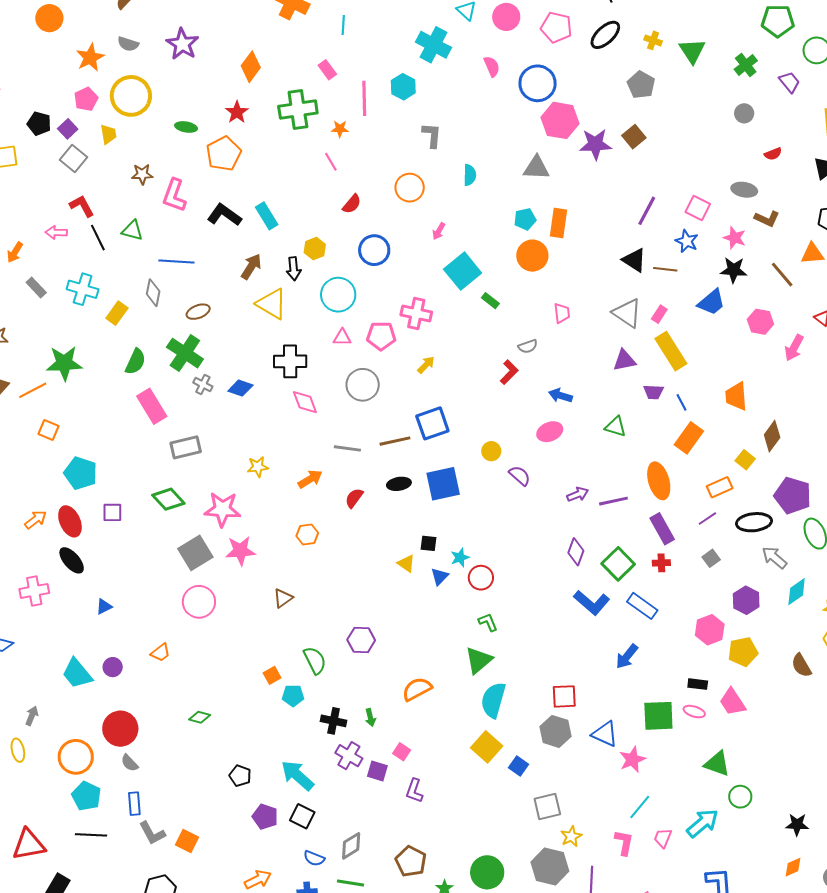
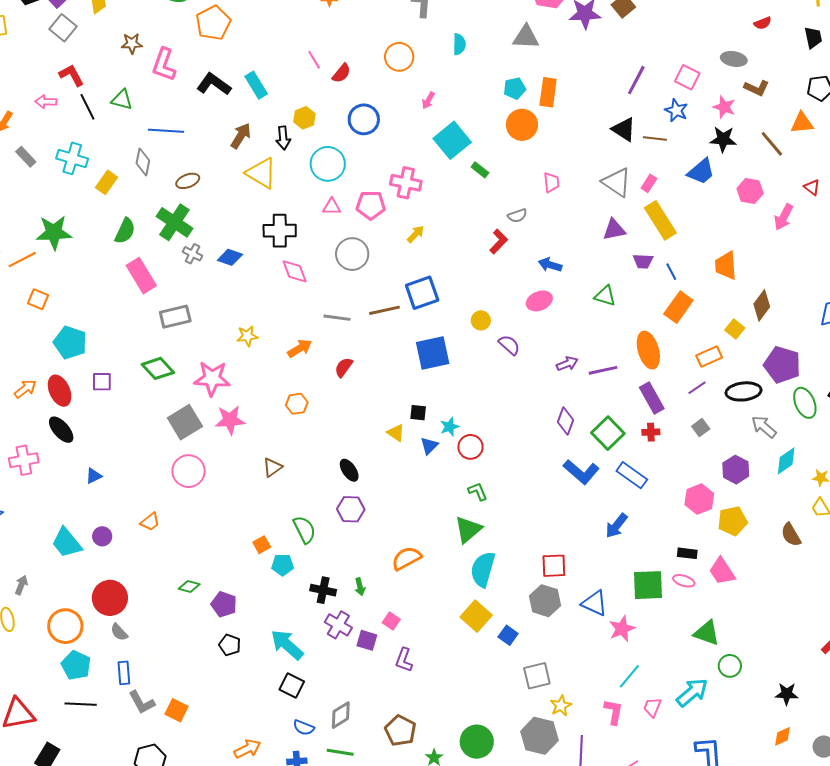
pink line: (331, 162) -> (314, 60), moved
black ellipse: (399, 484) -> (349, 470), moved, turned 65
purple pentagon: (265, 817) -> (224, 604), moved

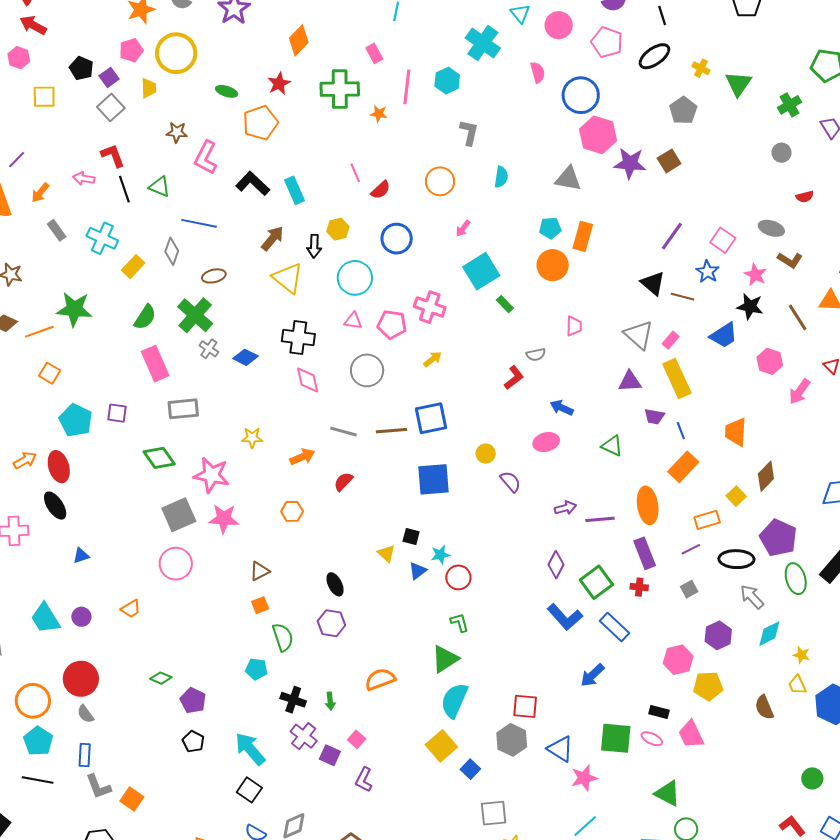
purple square: (102, 382) -> (117, 413), moved
orange square: (262, 545) -> (260, 605), moved

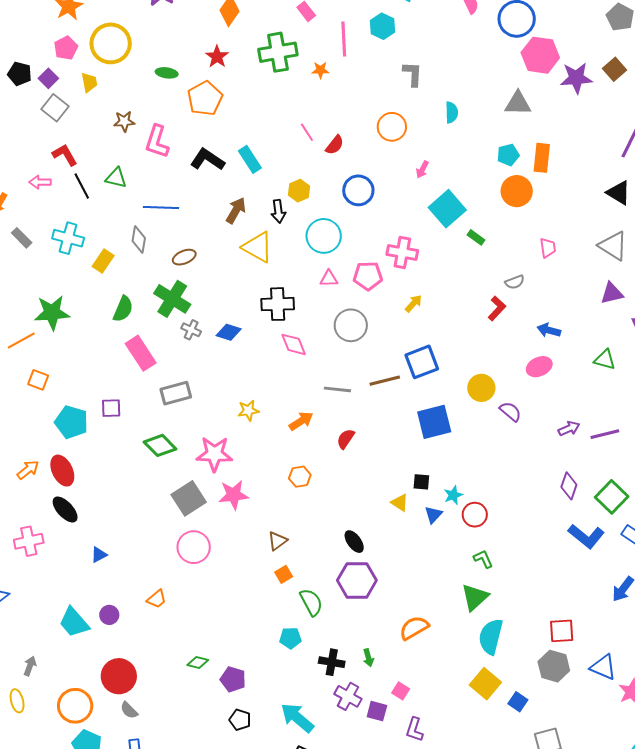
yellow circle: (486, 454) -> (481, 388), size x1.4
purple hexagon: (331, 623) -> (357, 580), size x1.4

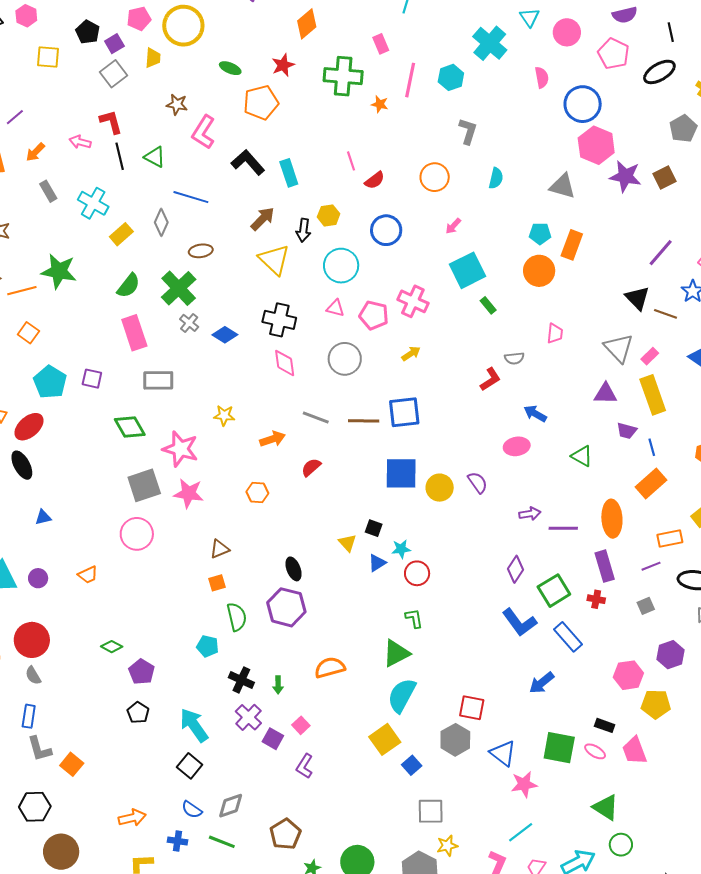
yellow circle: (481, 388) -> (440, 488), moved
red ellipse: (62, 471) -> (29, 427), turned 60

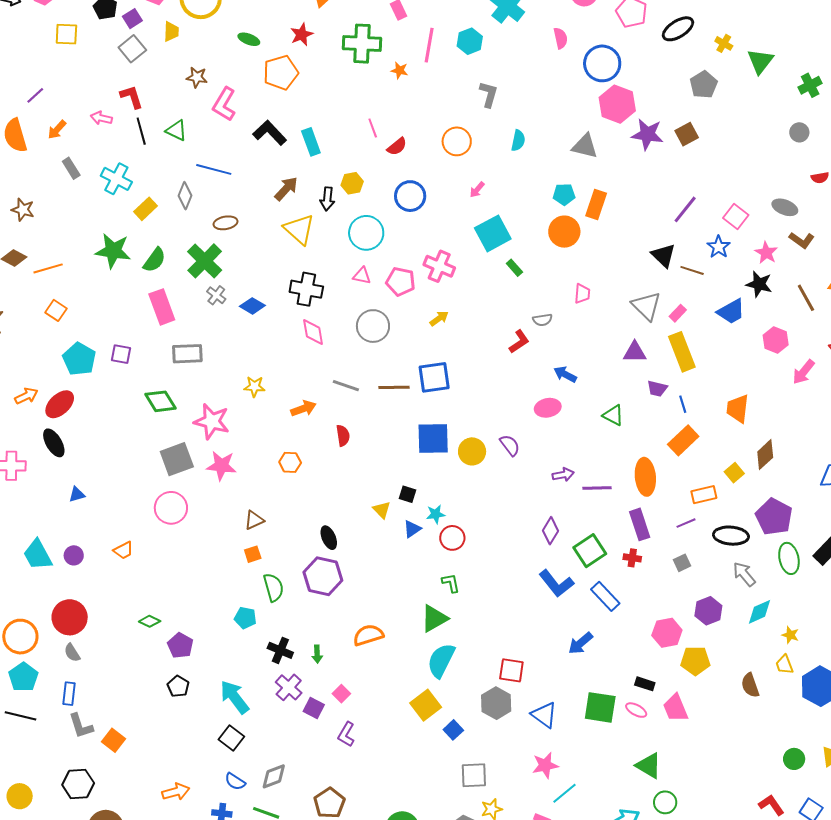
green star: (59, 271) -> (113, 251), moved
red semicircle: (311, 467) -> (343, 436), turned 125
pink star: (524, 784) -> (545, 765), moved

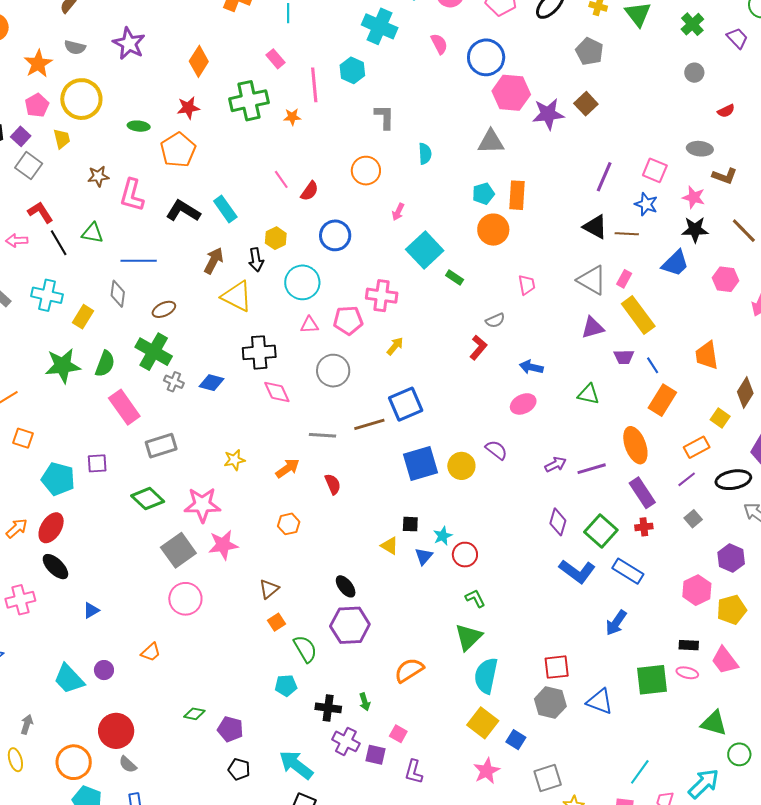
red star: (302, 34) -> (188, 108), turned 30
pink star: (545, 765) -> (487, 771), moved

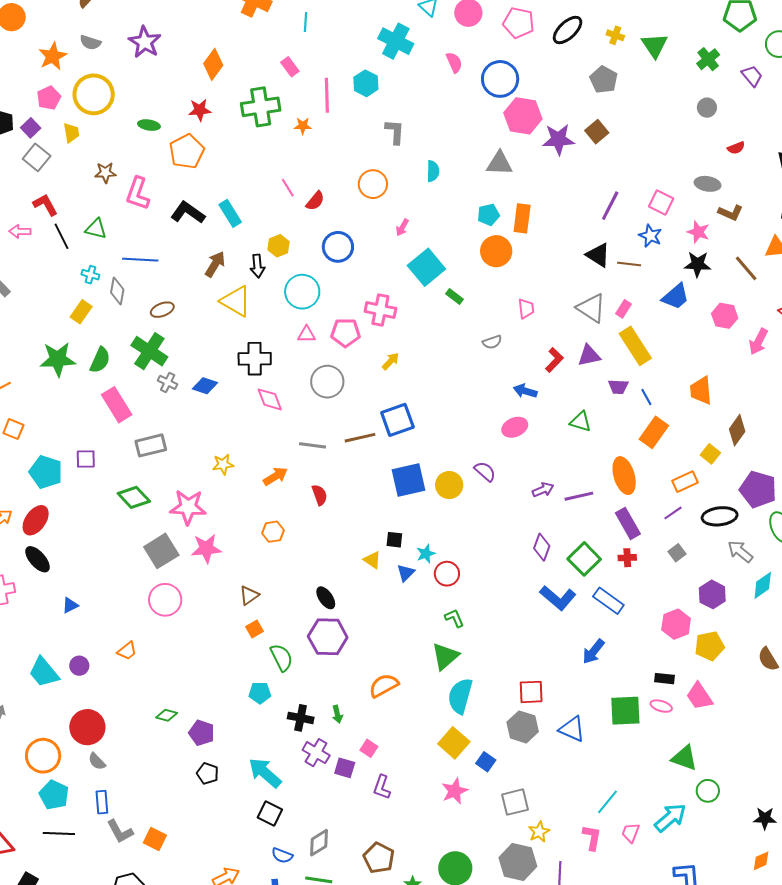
cyan cross: (47, 295) -> (90, 275), moved, size x0.6
red L-shape: (478, 348) -> (554, 360), moved

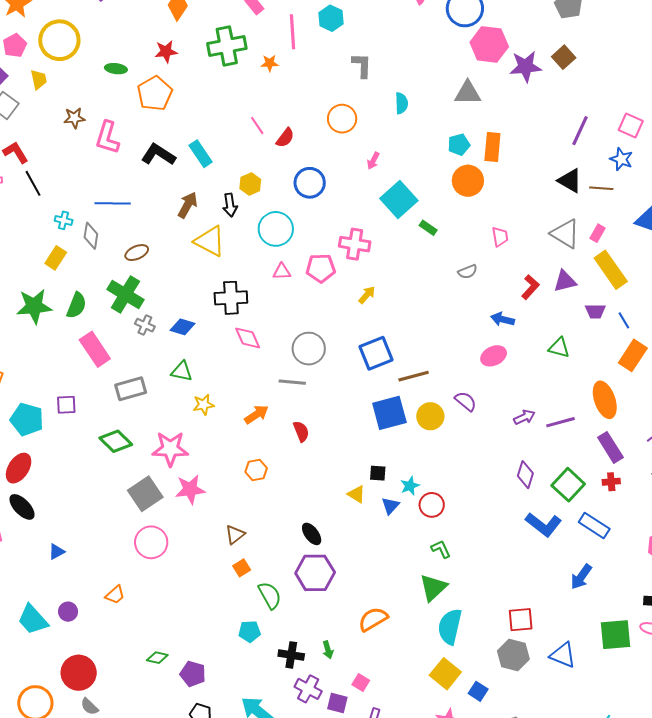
green triangle: (96, 229) -> (182, 371), moved
gray circle: (327, 382) -> (309, 349), moved
brown line: (360, 438) -> (414, 376), moved

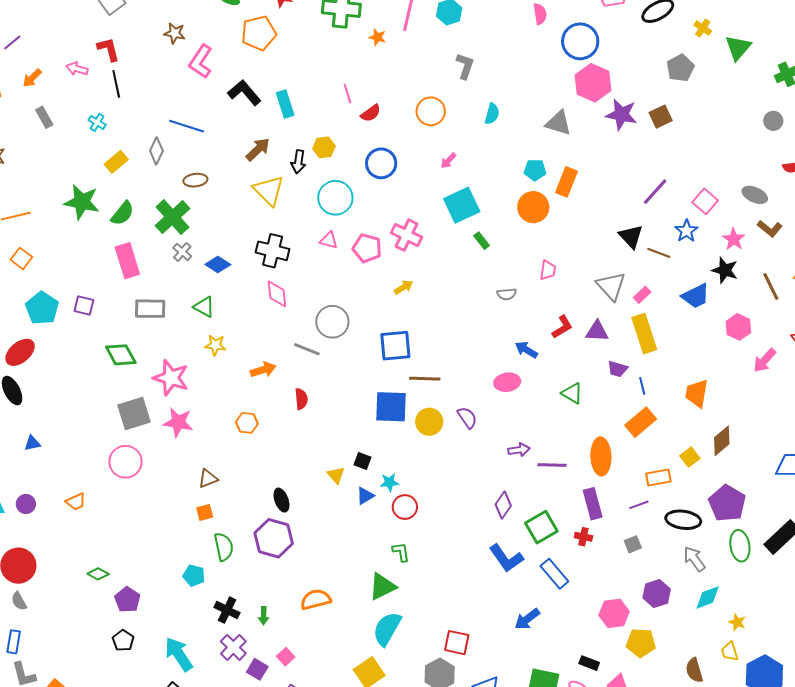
cyan cross: (64, 220) -> (97, 122), moved

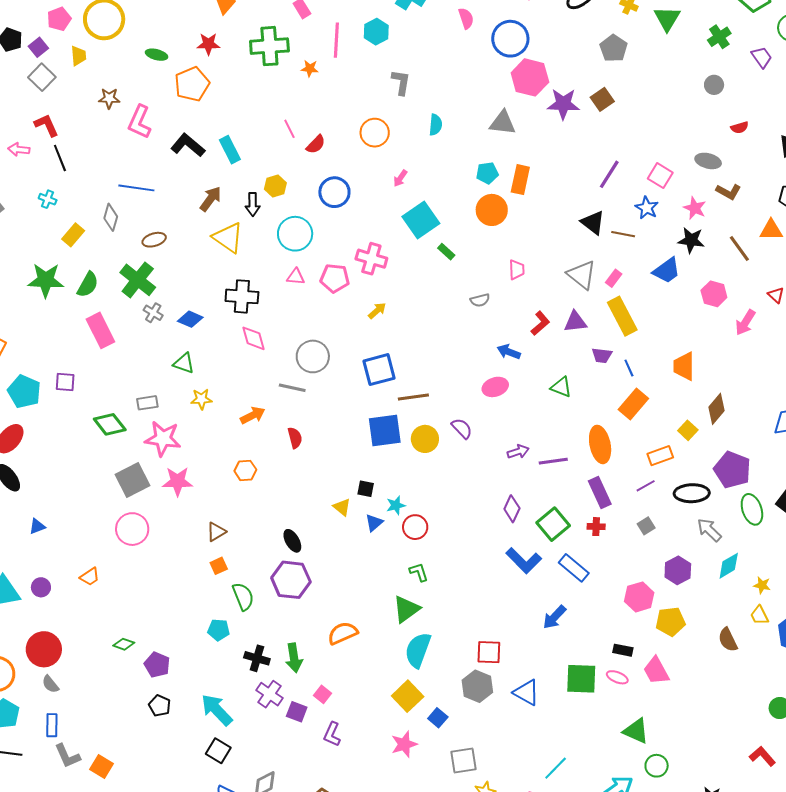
gray rectangle: (150, 309) -> (147, 403), moved, size x0.7
green arrow: (264, 616) -> (294, 658), size x1.6

